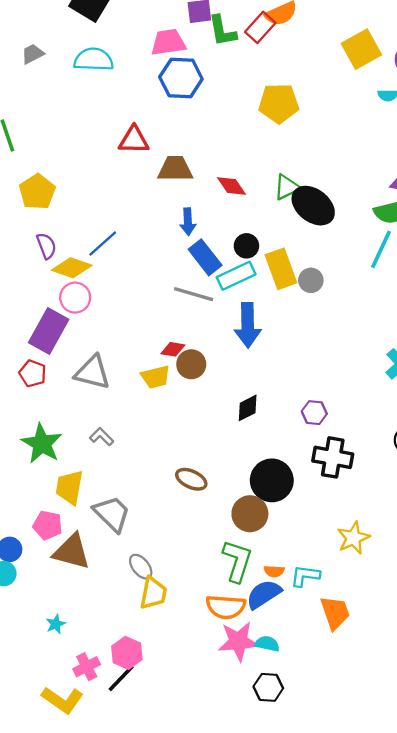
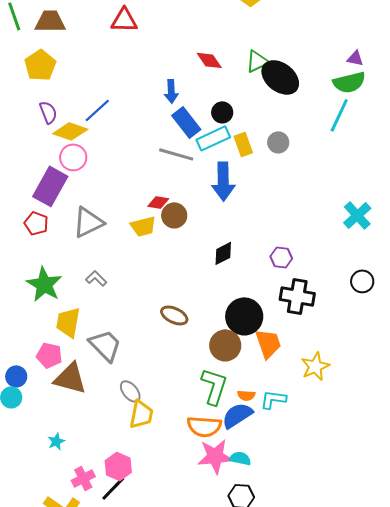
brown trapezoid: (175, 169) -> (50, 21), moved
yellow rectangle: (281, 269) -> (243, 144), moved, size x0.7
gray triangle: (92, 372) -> (88, 222), turned -40
orange trapezoid: (335, 613) -> (268, 343), moved

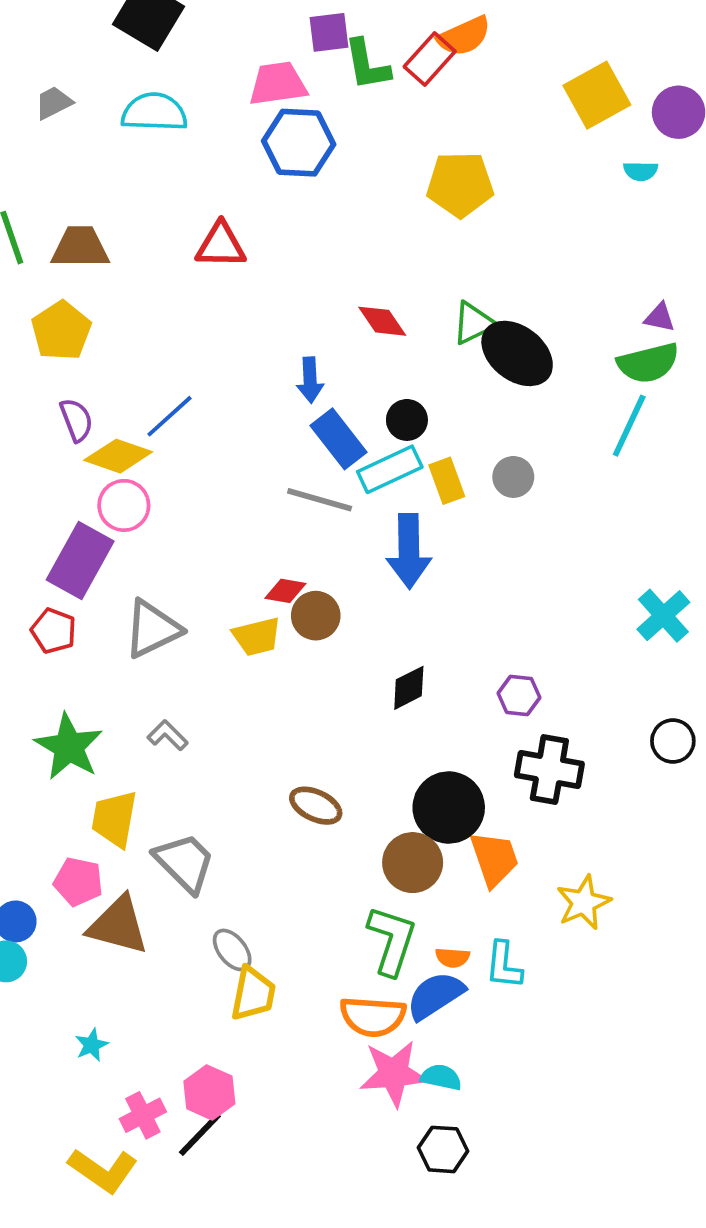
cyan L-shape: (273, 399) -> (504, 965), turned -92

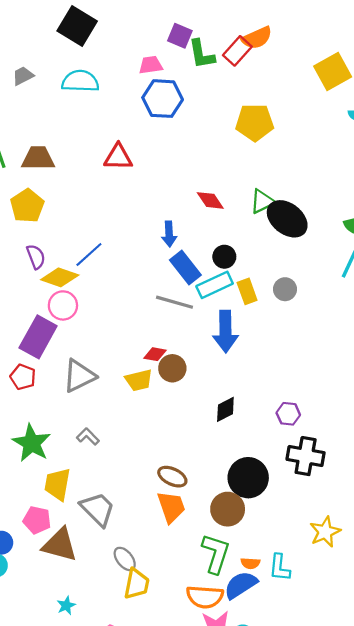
purple square: (329, 32) -> (180, 36), turned 30
pink trapezoid: (278, 84) -> (151, 65), size x0.7
orange trapezoid: (494, 859) -> (171, 507), moved
cyan star: (92, 1045) -> (66, 606), moved

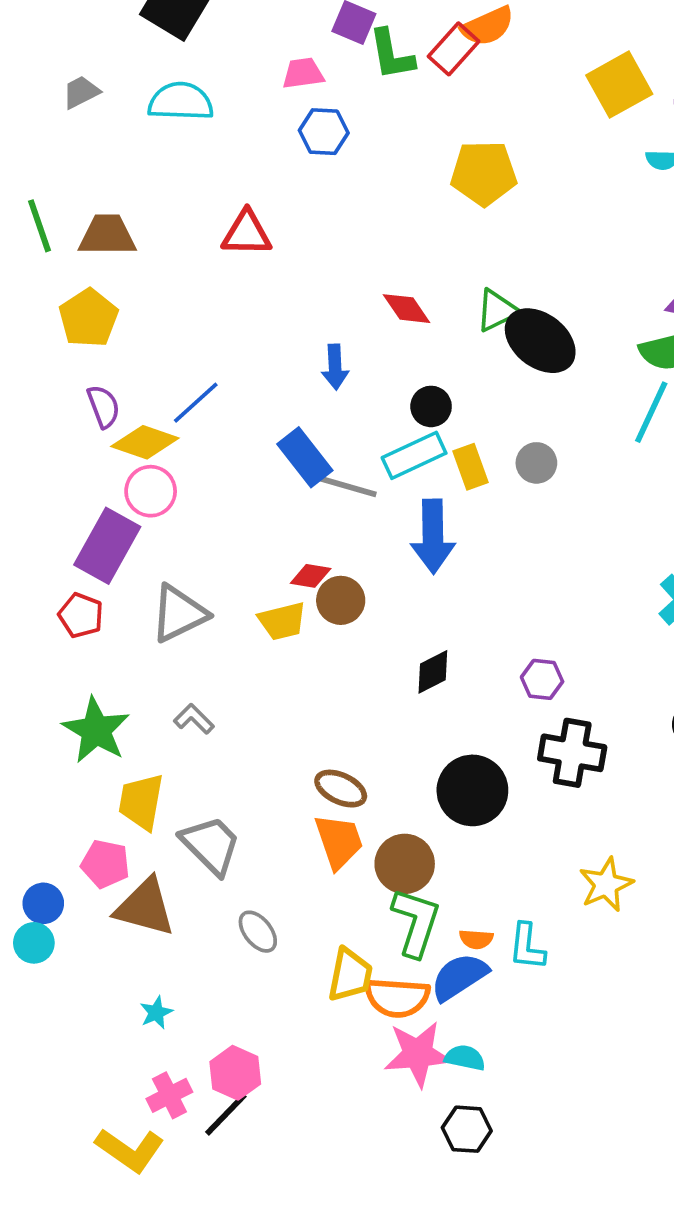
blue hexagon: (163, 99) -> (324, 132), size x0.7
blue rectangle: (185, 268) -> (305, 457), moved
brown circle: (228, 509) -> (405, 864), moved
yellow trapezoid: (137, 584) -> (350, 975), moved

